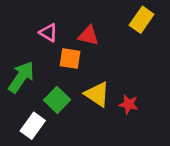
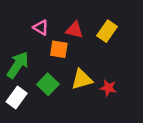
yellow rectangle: (142, 20) -> (107, 31), moved
yellow triangle: (97, 94) -> (82, 79), turned -50
white rectangle: (33, 126) -> (17, 97), moved

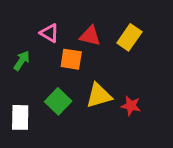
green arrow: (18, 65) -> (22, 61), moved, size x0.6
white rectangle: (17, 97) -> (20, 117), turned -35

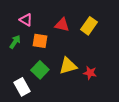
pink triangle: (49, 33) -> (26, 20), moved
orange square: (71, 59) -> (40, 41), moved
white rectangle: (20, 117) -> (22, 87), moved, turned -30

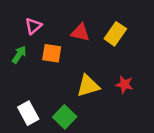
pink triangle: (26, 20) -> (33, 26), turned 48
green square: (40, 70) -> (65, 117), moved
red star: (90, 73) -> (124, 84), moved

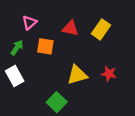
white rectangle: (28, 113) -> (15, 76), moved

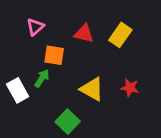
green arrow: (17, 48) -> (42, 78), moved
yellow triangle: (77, 75) -> (92, 89), turned 45

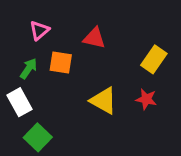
yellow rectangle: (120, 35) -> (154, 59), moved
green arrow: (42, 78) -> (29, 69), moved
green square: (68, 122) -> (38, 137), moved

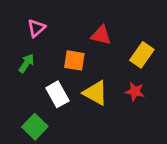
red triangle: (94, 38) -> (101, 35), moved
orange square: (61, 62) -> (74, 60), moved
white rectangle: (19, 102) -> (57, 94), moved

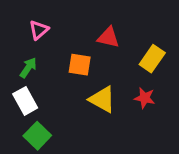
white rectangle: (57, 94) -> (25, 101), moved

